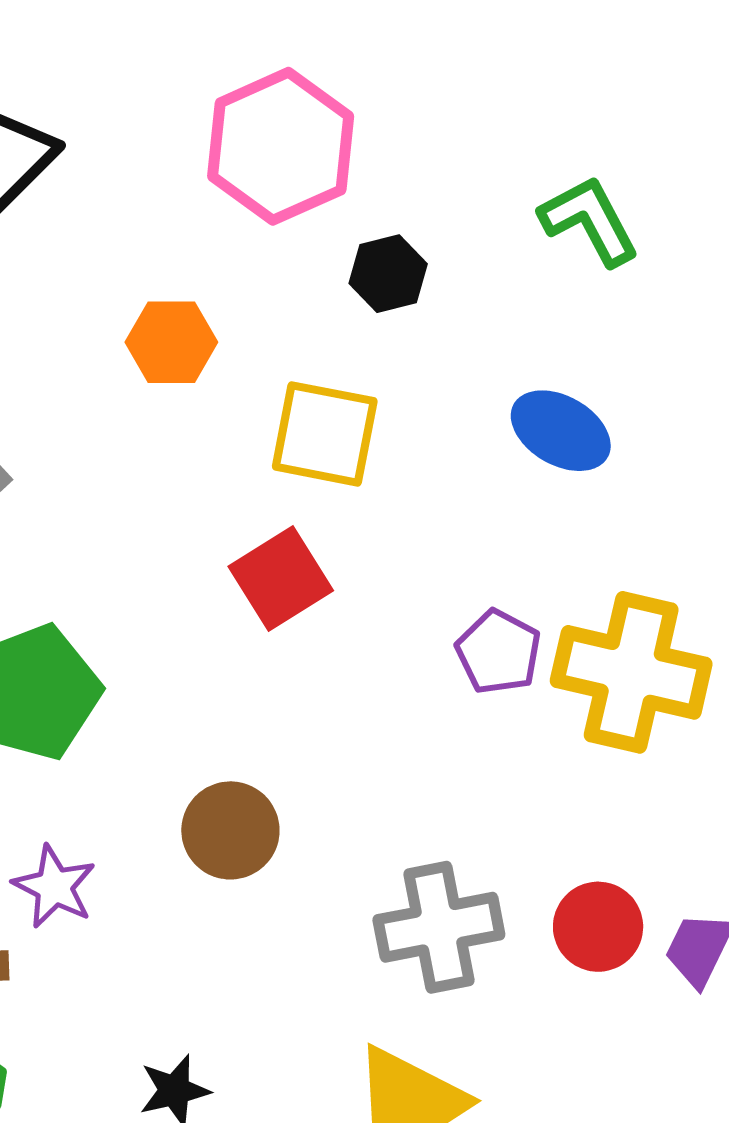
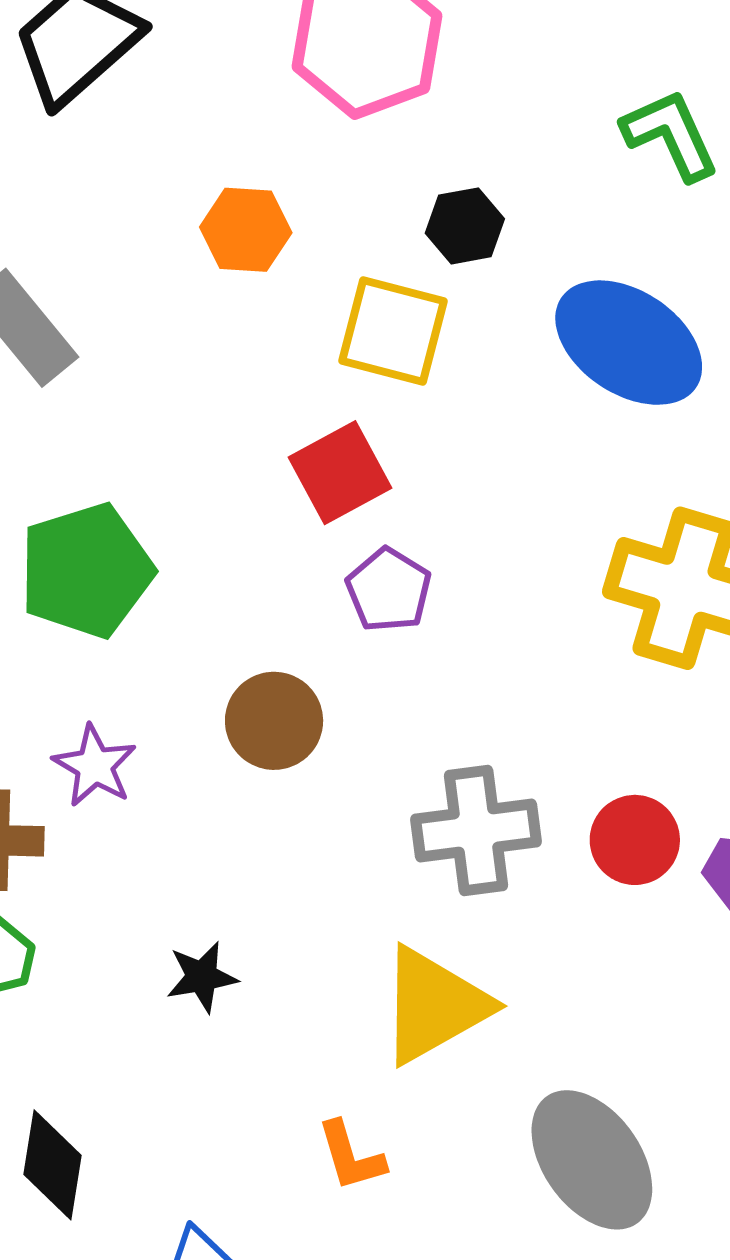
black hexagon: (388, 274) -> (465, 226), moved
blue ellipse: (561, 431) -> (629, 343), size x1.5
purple pentagon: (498, 652) -> (389, 590), moved

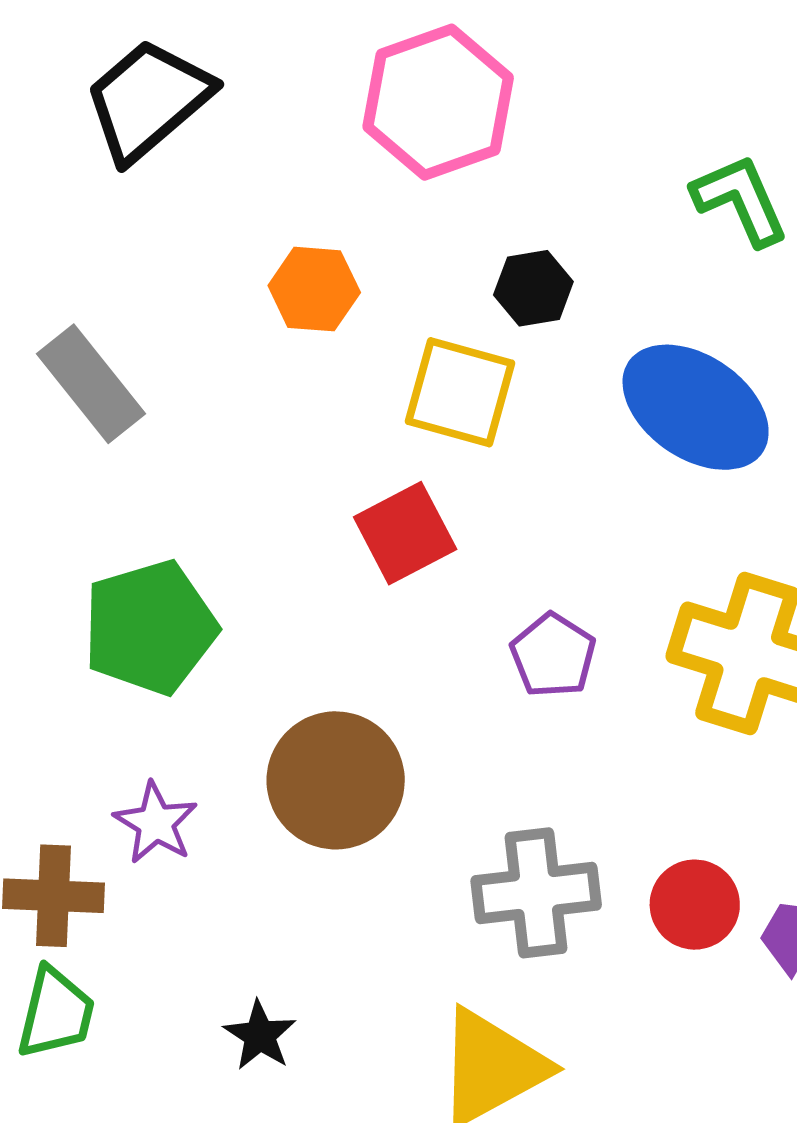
purple pentagon: (389, 590) -> (553, 655), moved
brown circle: (274, 721) -> (336, 780), size x1.4
black star: (202, 977) -> (260, 1035), turned -30

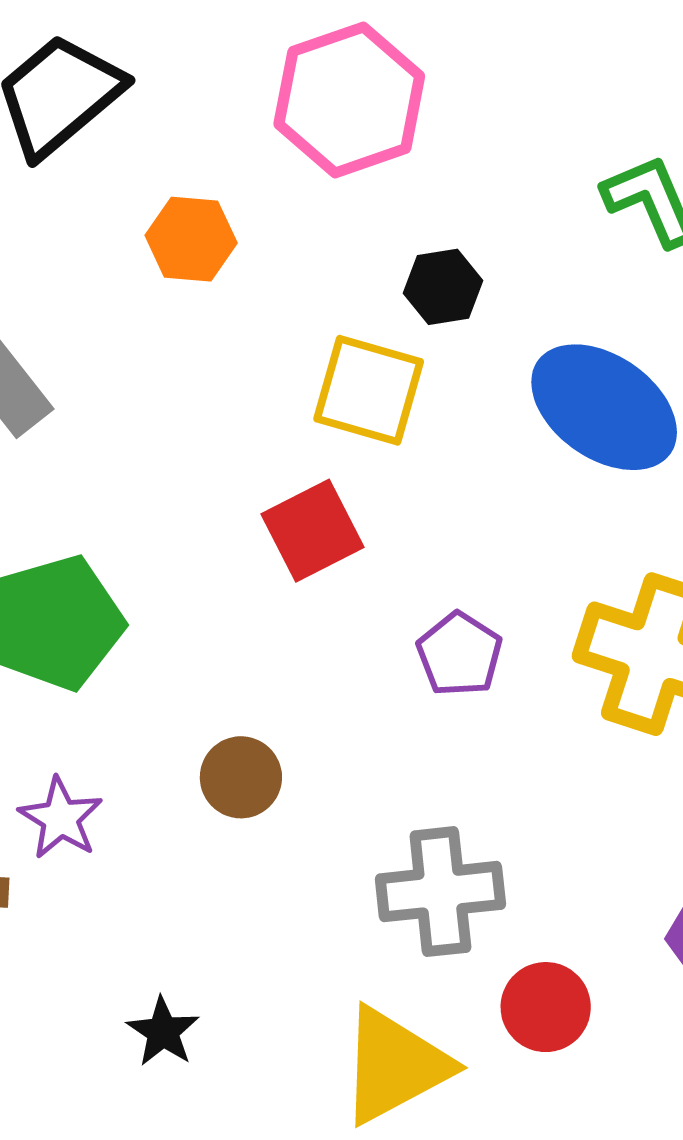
orange hexagon: (314, 289) -> (191, 239), moved
brown circle: (336, 780) -> (241, 777), size x0.6
red circle: (695, 905) -> (546, 1007), moved

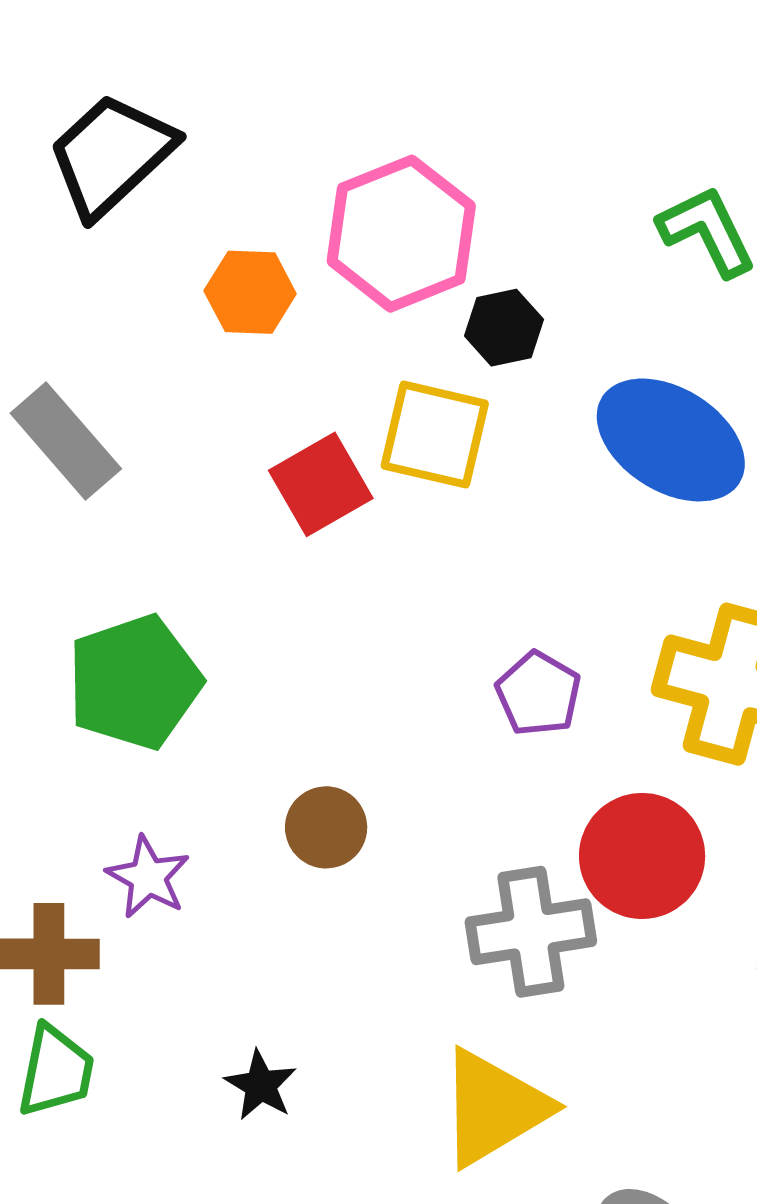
pink hexagon: (349, 100) -> (401, 234), moved
red square: (312, 531) -> (321, 484), moved
red circle: (546, 1007) -> (642, 856), moved, size x1.4

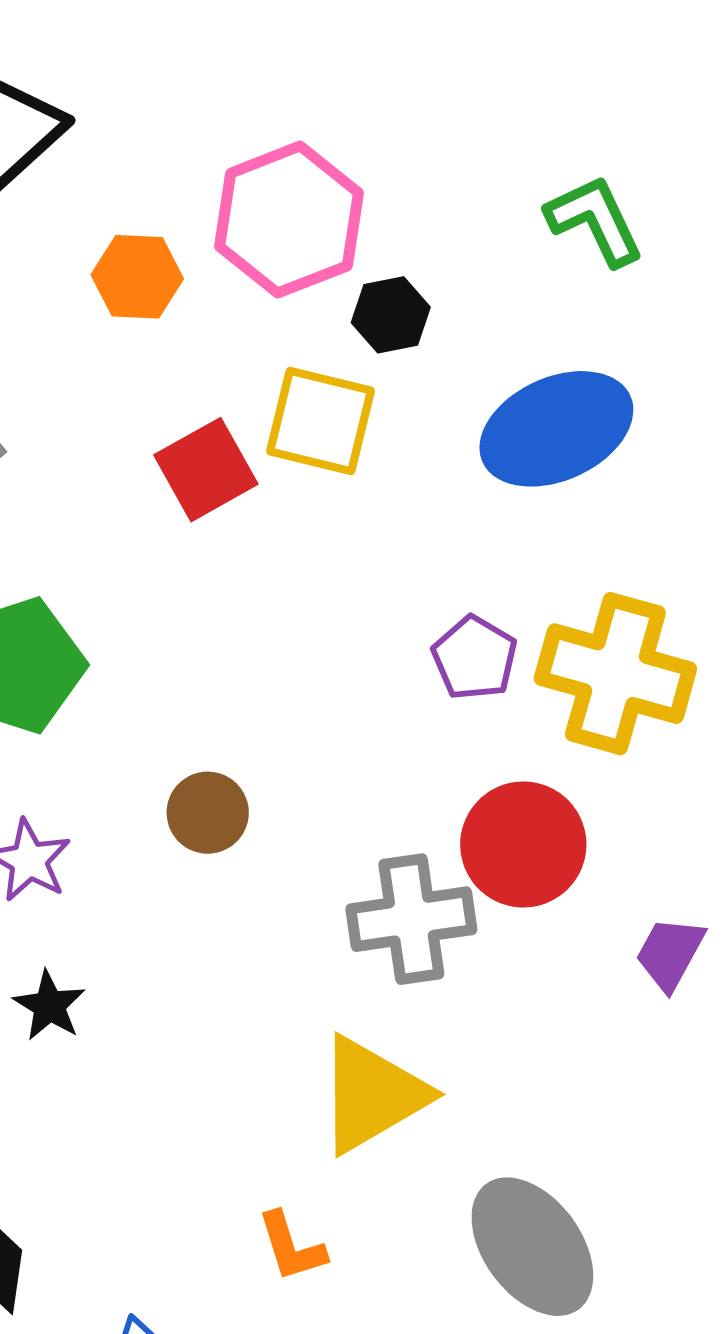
blue ellipse: (671, 440) -> (556, 429), turned -57
purple pentagon: (538, 694) -> (475, 658), moved
black star: (261, 1085) -> (49, 1006), moved

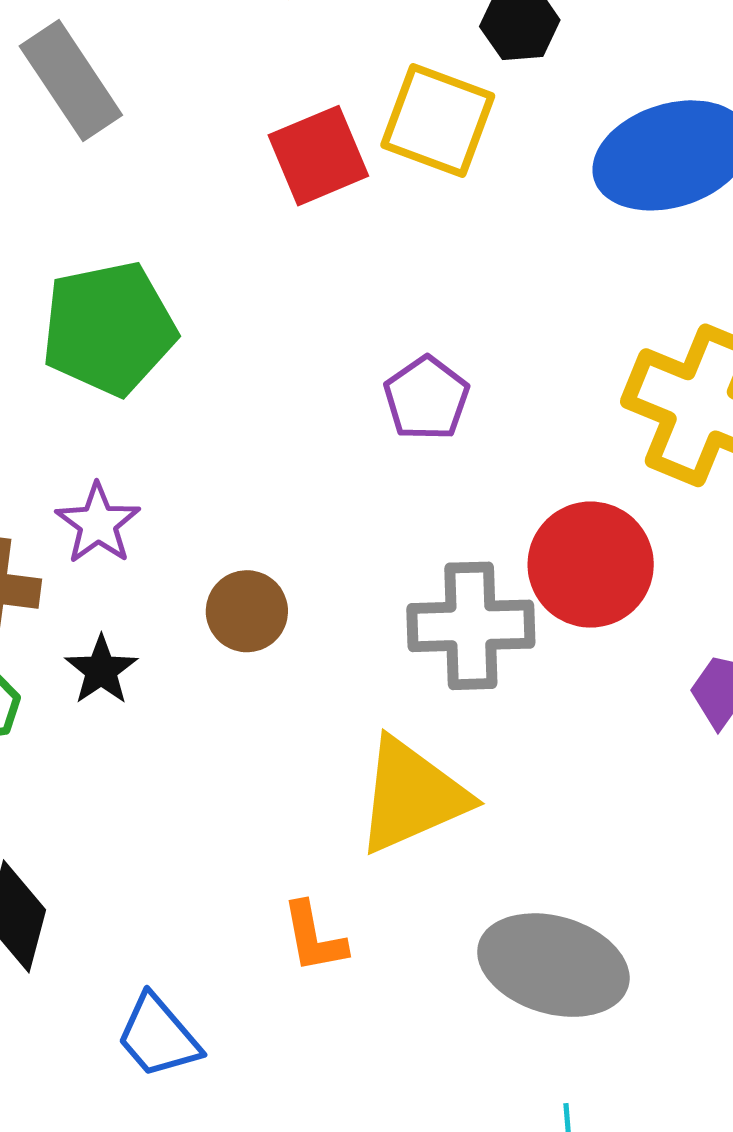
purple pentagon: (475, 658) -> (426, 398), moved
brown circle: (208, 813) -> (247, 611), moved
gray ellipse: (532, 1247) -> (553, 965), turned -44

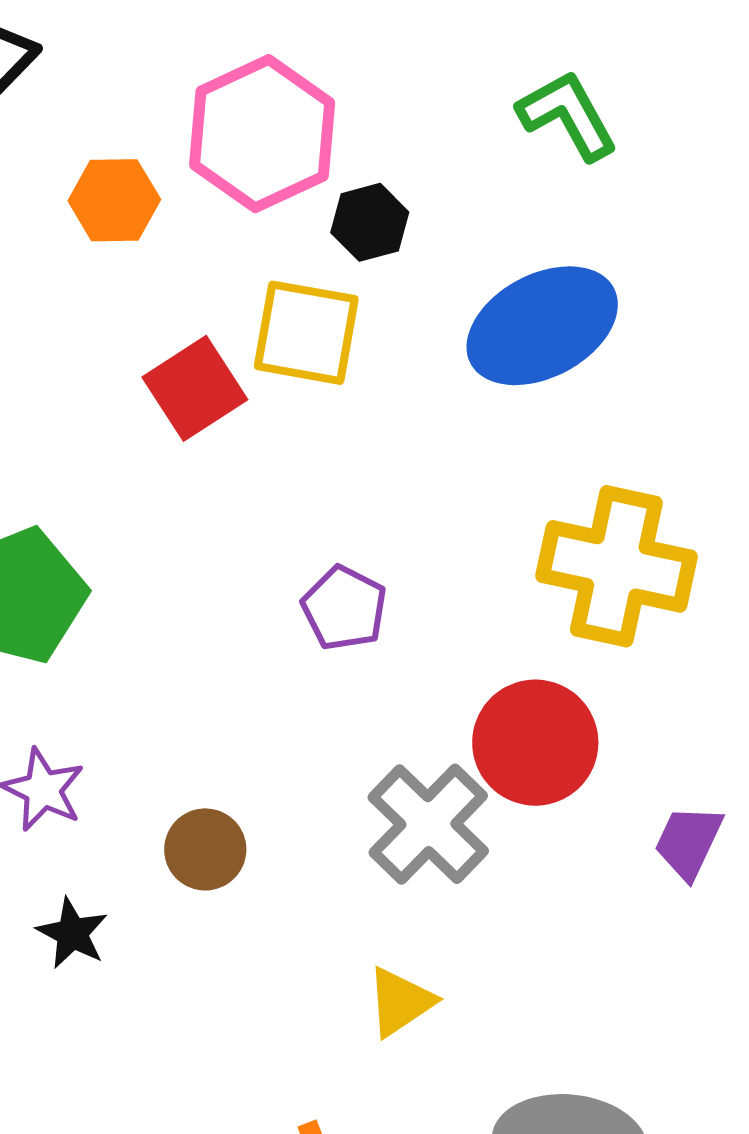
gray cross: (471, 626) -> (428, 824), turned -34
yellow triangle: (412, 796) -> (400, 1002), size x0.6

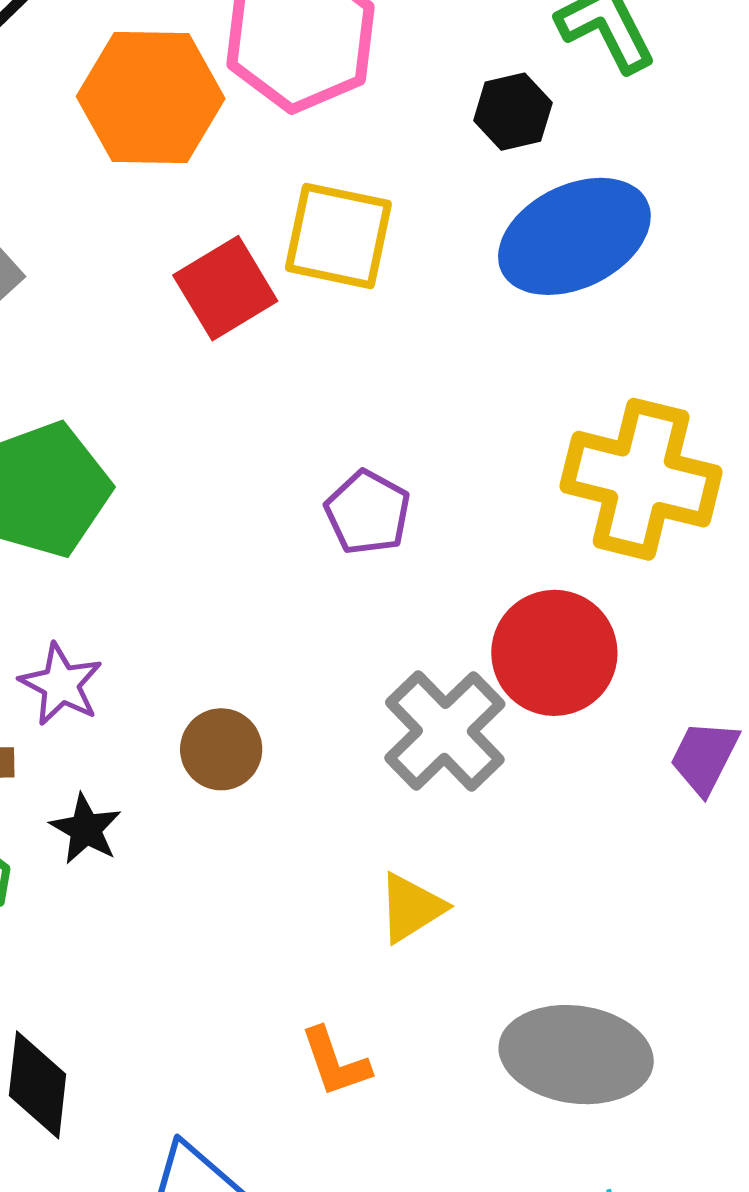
orange hexagon: (114, 200) -> (151, 98), size x1.6
black hexagon: (370, 222) -> (513, 112), moved

